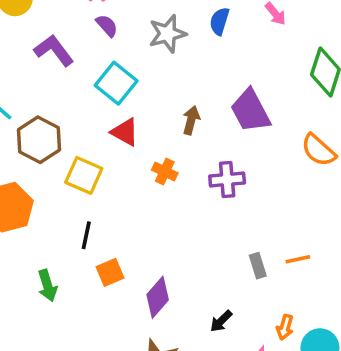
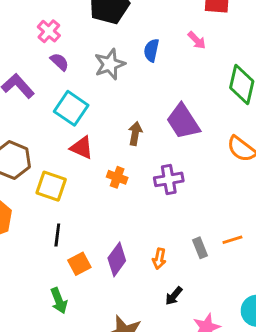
green arrow: (47, 286) -> (59, 301), moved
purple diamond: (158, 297) -> (117, 259), moved
orange arrow: (285, 327) -> (159, 259), moved

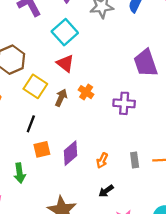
brown arrow: (135, 133) -> (61, 98), moved

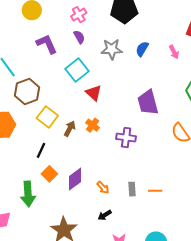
red triangle: (65, 63) -> (94, 93), moved
orange square: (42, 149) -> (49, 174), turned -35
orange arrow: (102, 160) -> (103, 188), turned -72
green arrow: (20, 173) -> (28, 194), size x1.4

